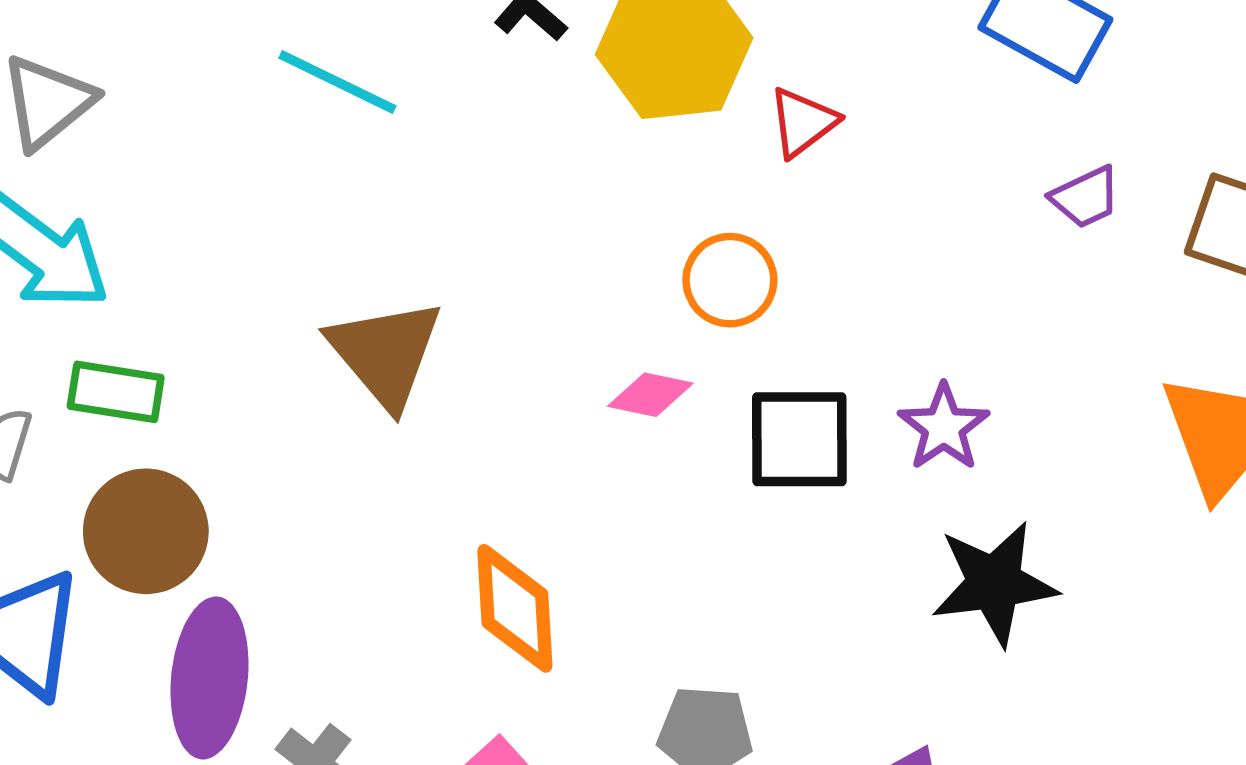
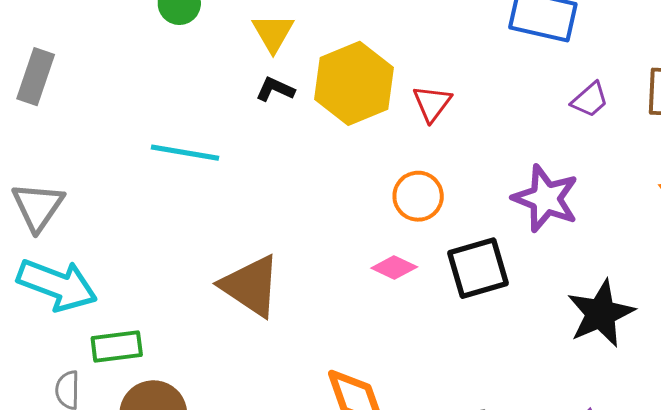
pink diamond: (650, 395) -> (394, 267), turned 30
purple star: (944, 427) -> (546, 198), moved, size x1.4

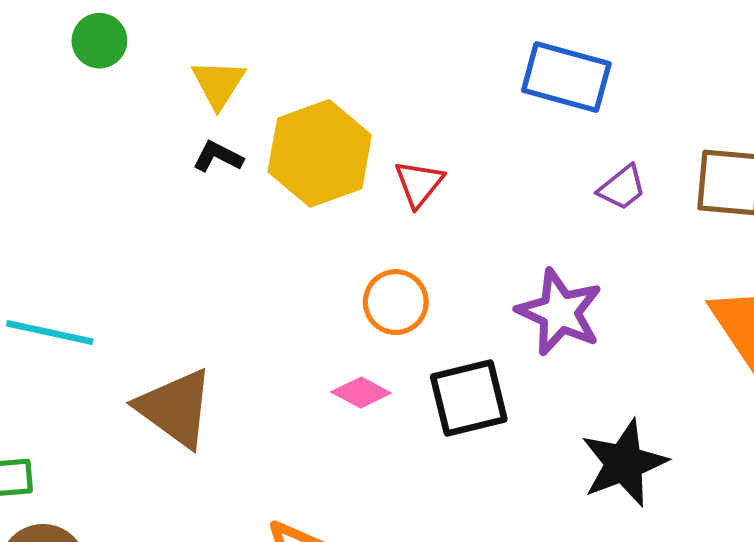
cyan line: (185, 153) -> (50, 332), moved

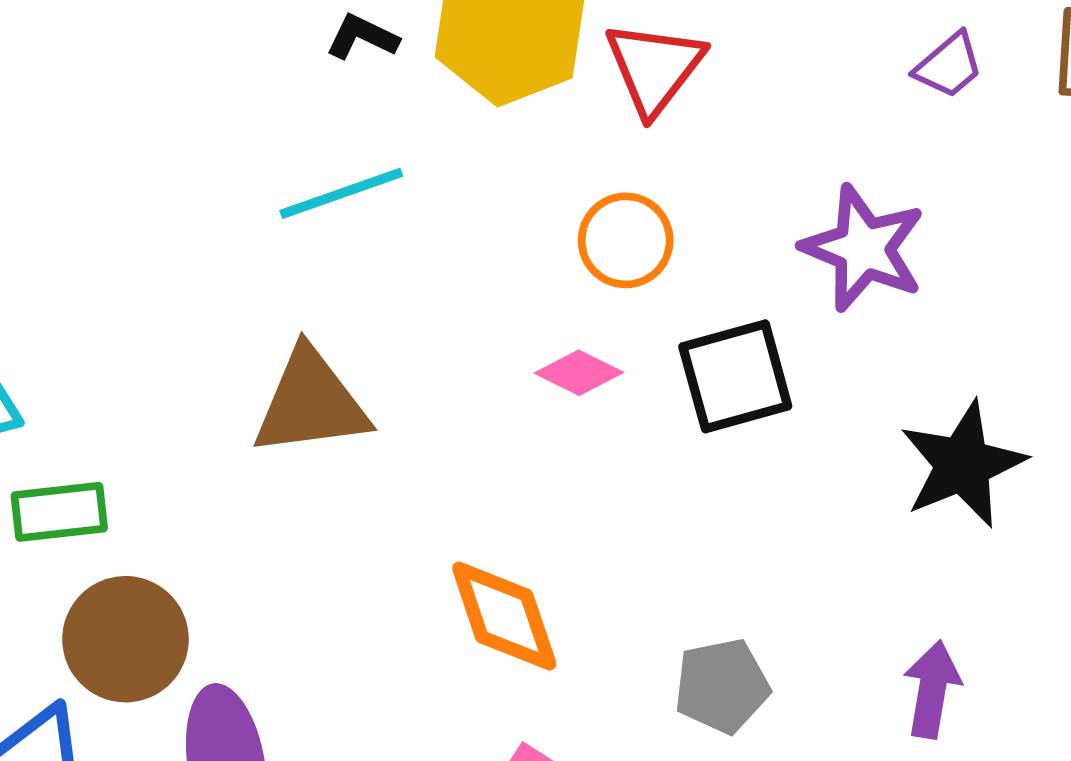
red triangle: (419, 183) -> (654, 68), size x1.4
cyan line: (50, 332) -> (341, 193), moved, turned -30
brown triangle: (175, 408) -> (311, 403), turned -42

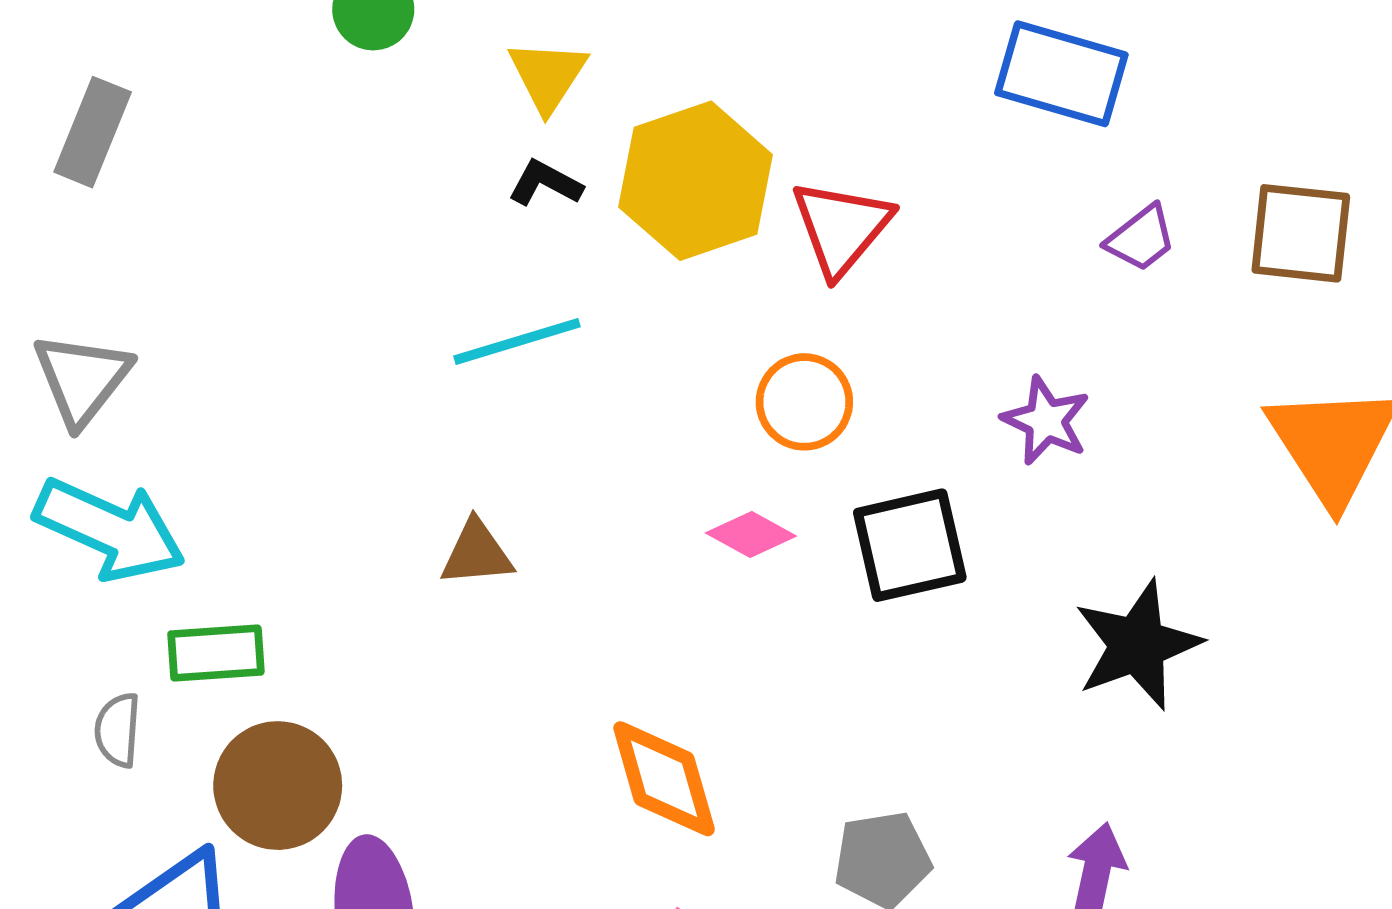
purple star: (863, 248) -> (1046, 421), size x0.7
brown triangle: (311, 403) -> (477, 553), size x0.6

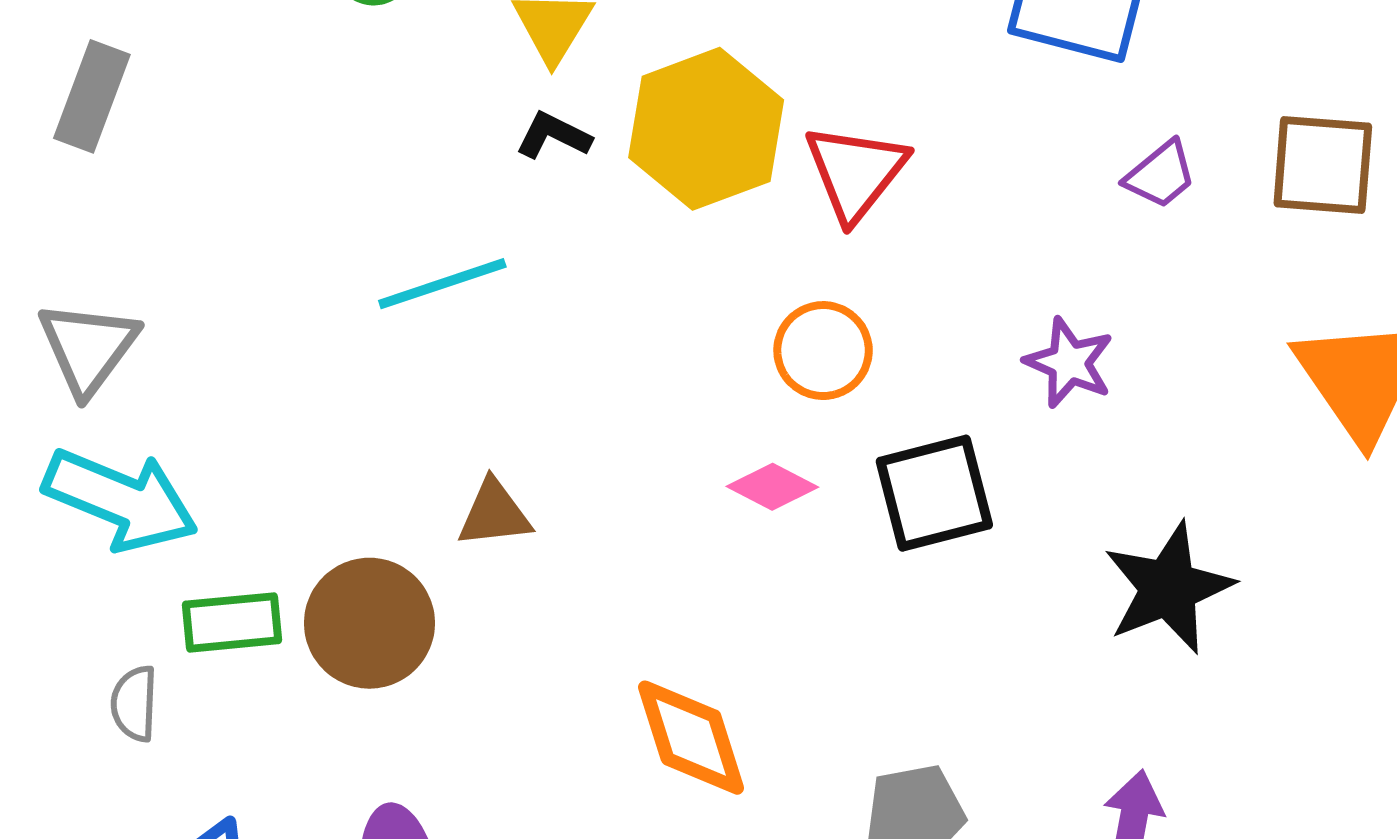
cyan line: (517, 341) -> (442, 284), moved
brown circle: (278, 786) -> (369, 623), moved

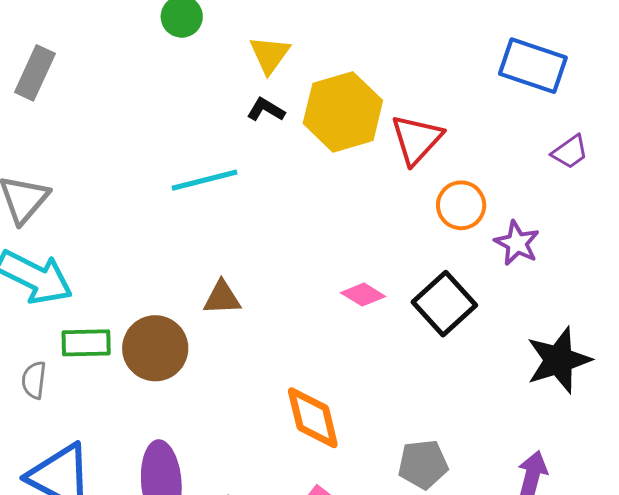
orange circle: (823, 351) -> (461, 205), moved
black square: (934, 493) -> (444, 304), turned -32

